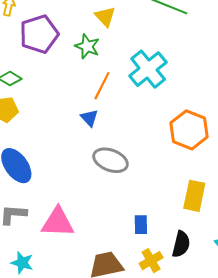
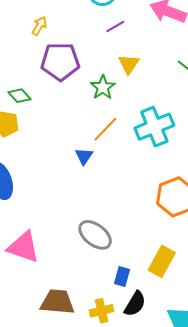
gray ellipse: (111, 160) -> (95, 235), moved
blue rectangle: (141, 225) -> (122, 277), moved

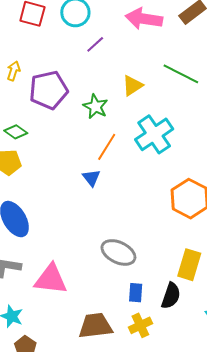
yellow arrow: (39, 26) -> (13, 71), moved
yellow triangle: (129, 64) -> (132, 85), moved, turned 35
blue rectangle: (122, 277) -> (136, 293), moved
black semicircle: (135, 304) -> (171, 296), moved

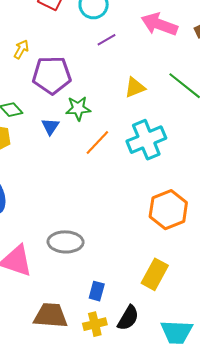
green star: (96, 106) -> (78, 108), moved, turned 30
blue triangle: (91, 178) -> (50, 126), moved
gray ellipse: (118, 252) -> (66, 242), moved, turned -36
black semicircle: (171, 296) -> (128, 318), moved

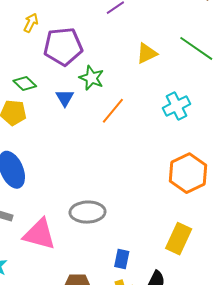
green star: (78, 108) -> (92, 78), turned 30
cyan cross: (146, 140) -> (176, 106), moved, size x0.7

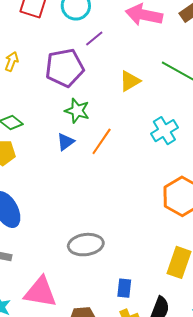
purple pentagon: (63, 46) -> (65, 68), moved
blue triangle: (65, 98) -> (66, 142), moved, turned 30
pink triangle: (40, 234) -> (40, 292), moved

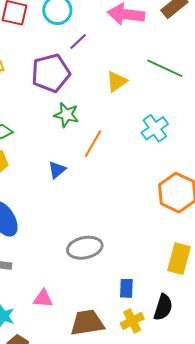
blue triangle: (66, 142) -> (57, 170), moved
pink triangle: (40, 292) -> (43, 298), size x0.6

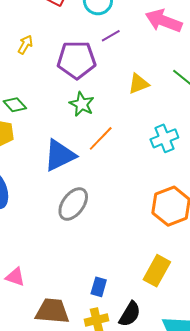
blue triangle: (57, 170) -> (60, 155), size x1.8
gray ellipse: (85, 248) -> (73, 204), moved, turned -56

